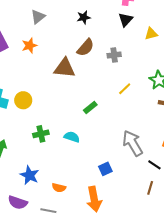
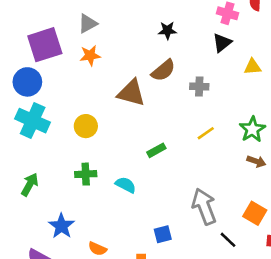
gray triangle: (38, 17) -> (88, 23), moved
yellow circle: (23, 100) -> (86, 126), moved

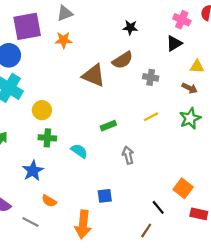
yellow circle: (86, 126) -> (42, 110), moved
brown arrow: (256, 161) -> (190, 88), moved
gray arrow: (204, 206) -> (128, 155), moved, size x0.6
blue star: (62, 226) -> (33, 171), moved

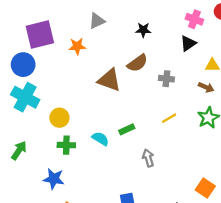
gray triangle: (65, 13) -> (97, 21), moved
cyan semicircle: (79, 151) -> (100, 139), moved
blue star: (33, 171) -> (54, 179), turned -30

